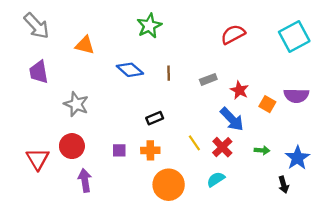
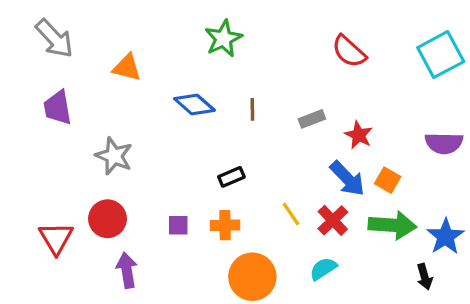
red semicircle: (233, 34) -> (349, 51), turned -110
orange square: (267, 104) -> (388, 180), moved
green arrow: (262, 150) -> (392, 225), size x2.0

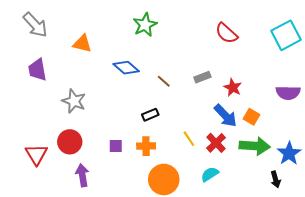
brown line: (252, 109) -> (164, 81), moved, turned -48

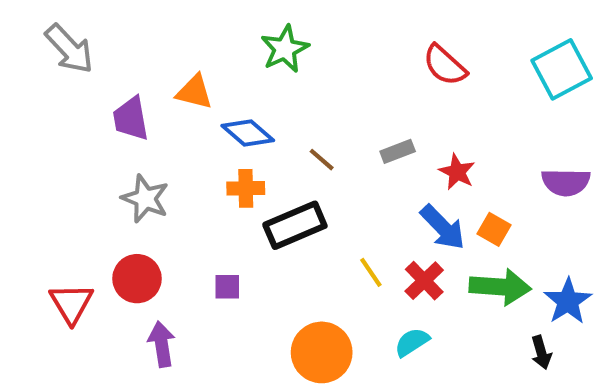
orange triangle: (82, 44) -> (194, 92), moved
purple trapezoid: (37, 70) -> (131, 119), moved
black rectangle: (150, 115) -> (295, 225), size x1.8
orange cross: (146, 146) -> (246, 188), moved

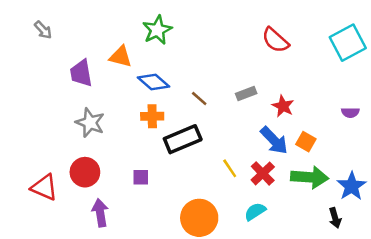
gray arrow: (69, 49) -> (43, 30), size x0.6
green star: (285, 49) -> (157, 30), moved
purple semicircle: (566, 182) -> (350, 112), size x0.6
red triangle: (71, 303) -> (44, 187), turned -36

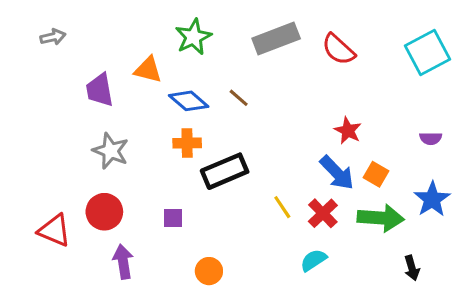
gray arrow: (43, 30) -> (53, 37), turned -60
gray rectangle: (246, 93) -> (276, 38), moved, size x1.8
brown line: (199, 99) -> (239, 98), moved
blue star: (352, 186) -> (432, 199), moved
orange circle: (199, 218) -> (209, 271), moved, size x0.6

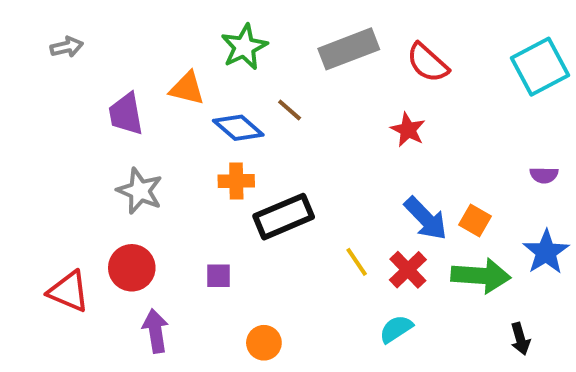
brown line: (239, 98) -> (290, 110), moved
red star: (348, 131) -> (408, 130), moved

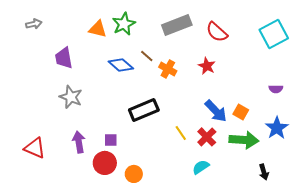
orange triangle: (187, 88) -> (98, 29), moved
orange cross: (236, 181) -> (168, 69), moved, turned 30
red circle: (132, 268) -> (105, 163), moved
purple arrow: (155, 331) -> (79, 142), moved

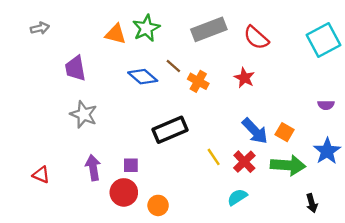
red triangle: (35, 148) -> (41, 175), size x0.7

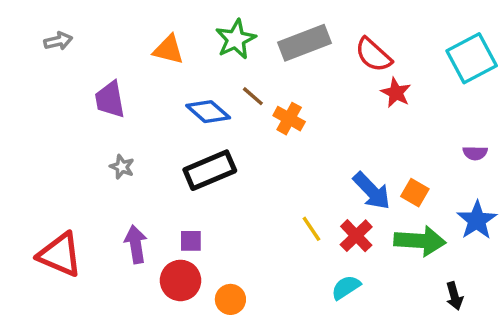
green star: (146, 28) -> (236, 39), moved
red star: (244, 78) -> (396, 93), moved
gray star: (84, 114) -> (122, 167), size x0.6
black rectangle: (170, 130) -> (210, 170), moved
red triangle: (41, 175) -> (60, 255), size x1.8

